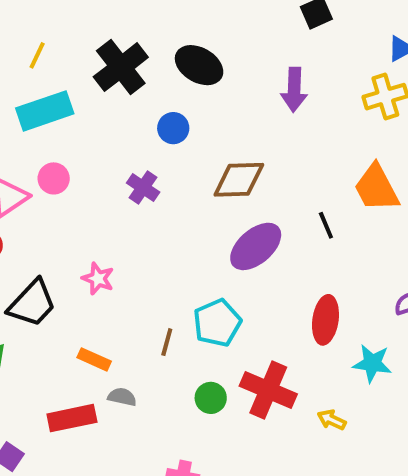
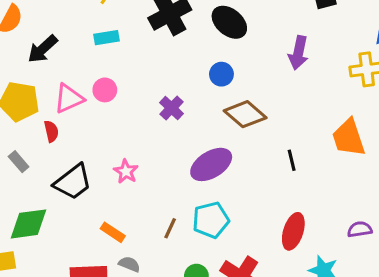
cyan rectangle: (45, 111) -> (107, 38), size x0.6
blue circle: (173, 128) -> (221, 74), moved
brown diamond: (239, 180) -> (245, 114), turned 33
black line: (326, 225) -> (292, 160), moved
purple ellipse: (256, 246) -> (211, 164), moved

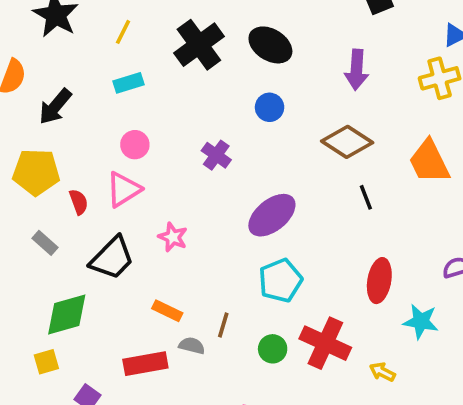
pink triangle: (69, 98) -> (124, 189), moved
brown diamond: (245, 114) -> (347, 142), moved
brown line: (170, 228) -> (223, 325), moved

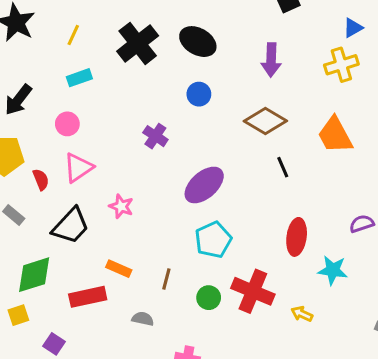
pink circle: (135, 145) -> (67, 124), moved
gray semicircle: (192, 346) -> (143, 319), moved
red rectangle: (145, 364) -> (88, 297), moved

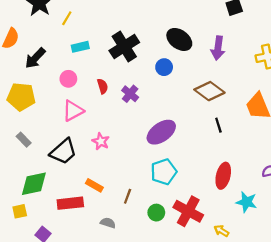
yellow line: (73, 35) -> (67, 18), moved
black ellipse: (198, 42) -> (179, 39), moved
black cross: (138, 43) -> (124, 46), moved
red semicircle: (41, 179) -> (103, 86), moved

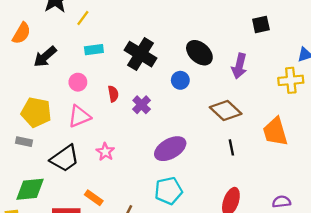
black cross: (124, 46) -> (141, 54), turned -32
yellow pentagon: (21, 97) -> (36, 112), moved
gray rectangle: (24, 140) -> (24, 142), turned -40

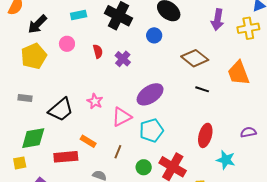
purple arrow: (239, 66) -> (217, 20), moved
yellow pentagon: (36, 112) -> (34, 56), moved, turned -30
pink triangle: (79, 116) -> (122, 117), moved
black line: (231, 147) -> (202, 89), turned -56

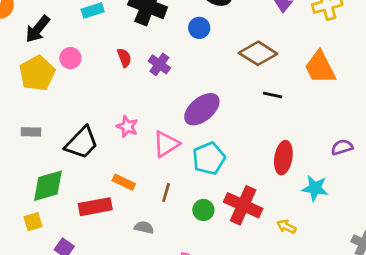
pink circle: (67, 44) -> (70, 58), moved

